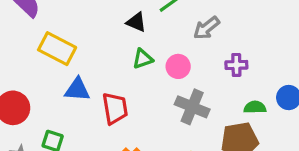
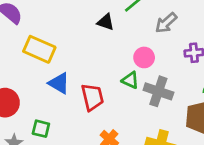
green triangle: (143, 59) -> (130, 80), moved, turned 48
blue triangle: (77, 90) -> (59, 83), turned 30

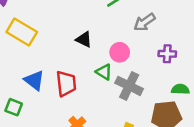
black triangle: (106, 22) -> (84, 39), moved
blue triangle: (59, 83) -> (34, 80), moved

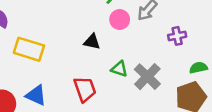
pink circle: (120, 52) -> (120, 19), moved
blue triangle: (34, 80) -> (36, 95), moved
gray cross: (129, 86) -> (147, 77), turned 32

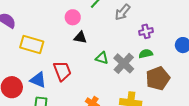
pink circle: (120, 19) -> (73, 17), moved
green semicircle: (198, 68) -> (146, 54), moved
red trapezoid: (85, 89) -> (62, 71), moved

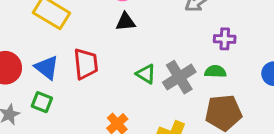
black triangle: (80, 38) -> (126, 22), turned -32
green triangle: (102, 58) -> (146, 74), moved

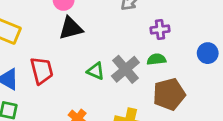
black triangle: (126, 22) -> (71, 28), size x1.4

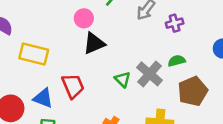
purple cross: (160, 30) -> (175, 23), moved
green triangle: (96, 71) -> (123, 79), turned 30

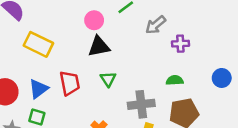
gray cross: (150, 74) -> (141, 104), moved, turned 30
green triangle: (123, 79) -> (108, 79), moved
blue triangle: (43, 98) -> (38, 89), turned 50

